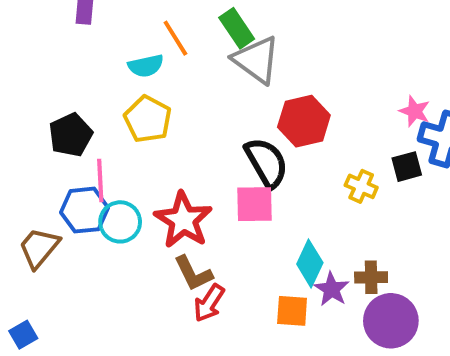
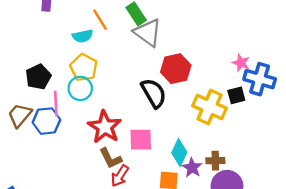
yellow cross: (361, 186) -> (210, 107), size x1.8
pink square: (254, 204) -> (141, 140), moved
cyan circle: (120, 222) -> (80, 88), moved
brown trapezoid: (39, 248) -> (20, 115), moved

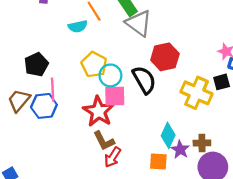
yellow pentagon: (84, 67) -> (94, 65), moved
cyan circle: (80, 88) -> (110, 75), moved
pink square: (141, 140) -> (115, 96), moved

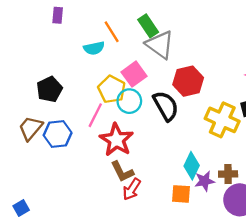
pink line: (53, 90) -> (95, 115), moved, turned 30
pink square: (115, 96) -> (134, 74), moved, turned -35
purple star: (180, 150) -> (205, 181), turned 30

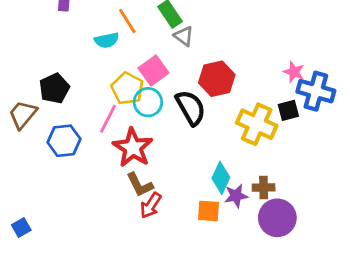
gray triangle: (160, 45) -> (184, 36), size x0.6
brown trapezoid: (31, 128) -> (23, 115), moved

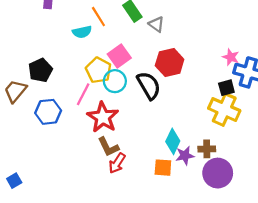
gray triangle: (184, 36) -> (156, 24), moved
yellow cross: (257, 124) -> (224, 110), moved

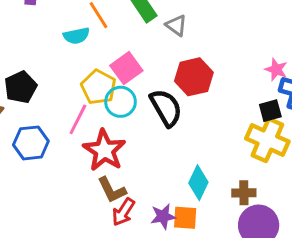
purple star: (185, 156) -> (163, 216), moved

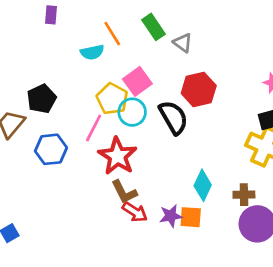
red arrow: (123, 212) -> (135, 212), turned -90

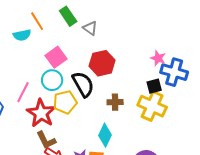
yellow pentagon: (112, 99) -> (65, 102), moved, turned 30
brown cross: (244, 195) -> (115, 102), moved

